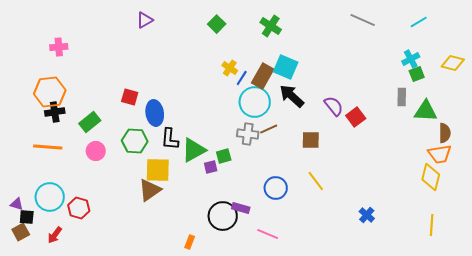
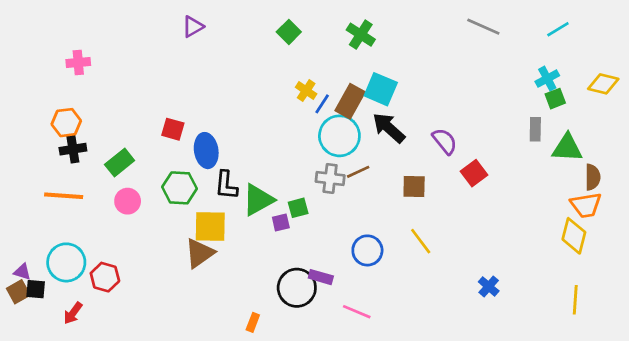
orange hexagon: (50, 92) -> (66, 123), size x0.7
red square: (356, 117) -> (474, 173), moved
brown square: (21, 232) -> (18, 292), moved

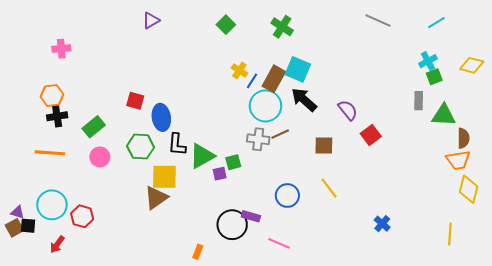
yellow diamond: (574, 236) -> (469, 189), moved

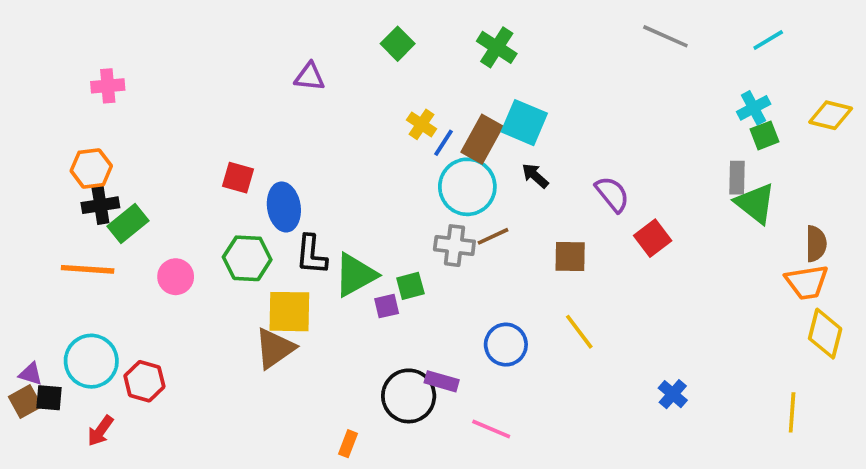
purple triangle: (151, 20) -> (310, 77), moved, turned 36
black arrow: (304, 100) -> (535, 176), size x0.6
green triangle: (444, 115) -> (755, 203), moved, turned 35
green rectangle: (94, 127) -> (128, 223), moved

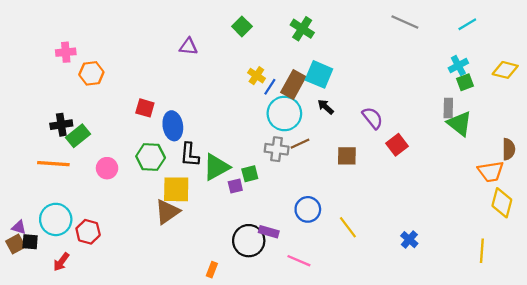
orange hexagon: (91, 168) -> (91, 73), moved
brown semicircle: (816, 244) -> (509, 149), moved
yellow line: (579, 332) -> (348, 227), moved

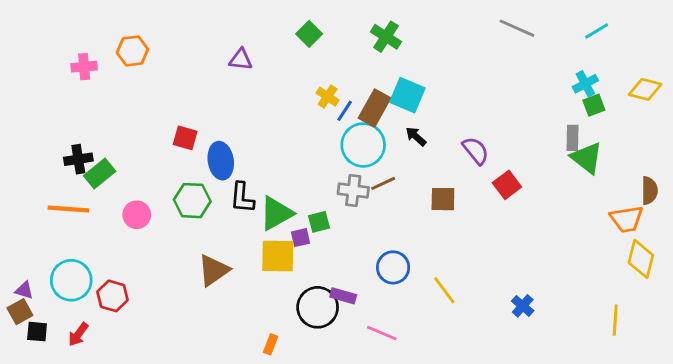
orange hexagon: (91, 73) -> (132, 51), moved
yellow square: (176, 189) -> (278, 256), moved
black square: (30, 242) -> (37, 332), moved

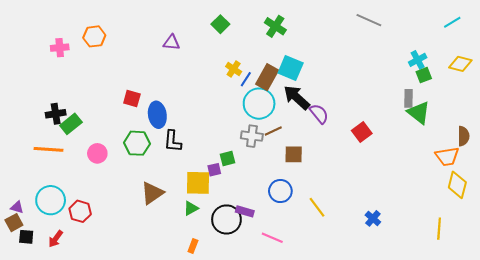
cyan line: (597, 31) -> (452, 22), moved
black arrow: (416, 136) -> (297, 97), size x1.8
purple semicircle: (476, 151) -> (319, 114), moved
brown square: (443, 199) -> (294, 154), moved
green triangle: (276, 213) -> (191, 208), moved, size x0.6

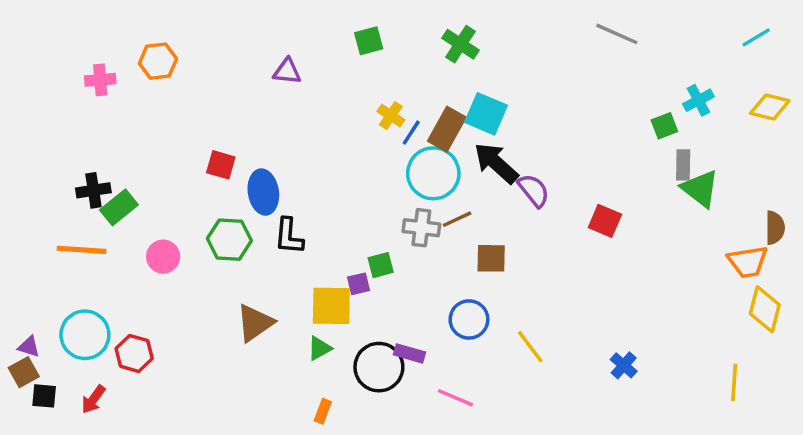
green square: (220, 24) -> (369, 41), turned 30
green square: (424, 75) -> (664, 126), moved
red square: (362, 132) -> (605, 221), turned -30

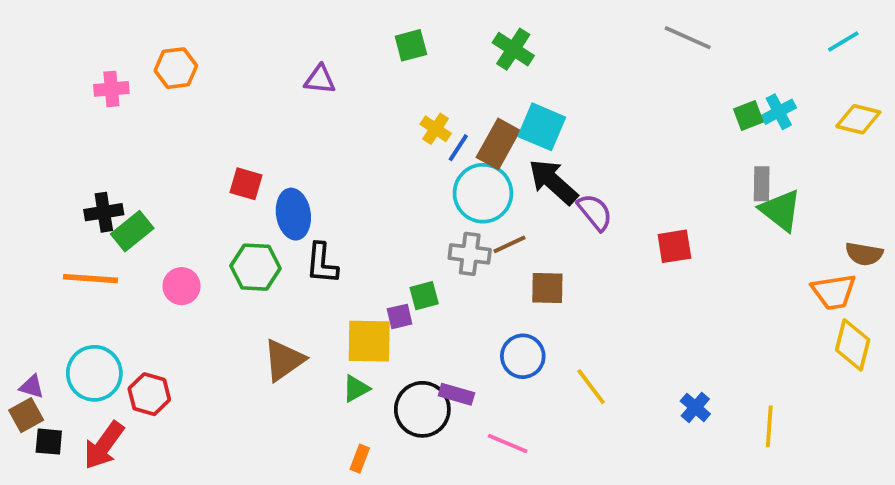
green square: (664, 126) -> (748, 115), moved
red square: (605, 221) -> (674, 246), turned -32
brown semicircle: (775, 228) -> (864, 254), turned 100
yellow line: (734, 382) -> (769, 426), moved
red arrow: (93, 399) -> (104, 445), size x1.5

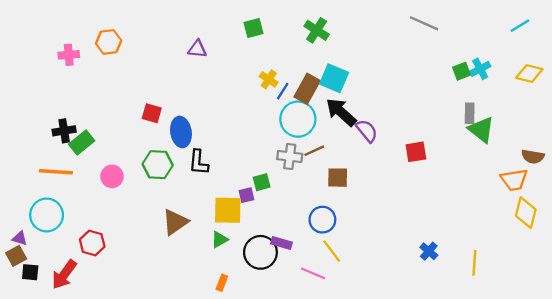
cyan circle: (94, 373) -> (47, 215), moved
yellow line: (591, 387) -> (332, 251), moved

